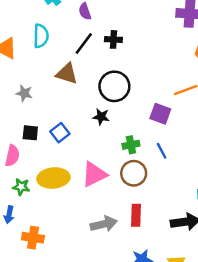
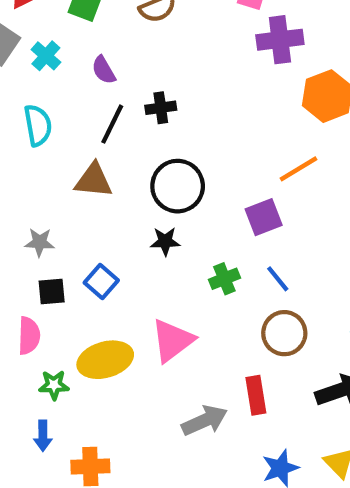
gray star: (24, 93) -> (40, 242), moved
purple square: (160, 114) -> (264, 217), turned -30
brown circle: (134, 173) -> (284, 333), moved

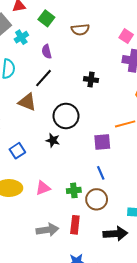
black cross: (161, 108) -> (91, 80), moved
green cross: (224, 279) -> (74, 190), moved
pink triangle: (172, 340) -> (43, 188), size x0.7

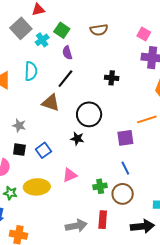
green square: (46, 18) -> (62, 30), moved
pink triangle: (43, 188) -> (70, 175), moved

